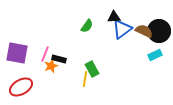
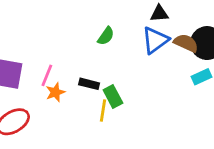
black triangle: (114, 17) -> (159, 14), moved
black rectangle: (59, 59) -> (89, 84), moved

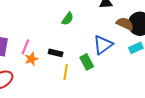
blue triangle: (155, 40) -> (103, 45), moved
green rectangle: (113, 96) -> (87, 62), moved

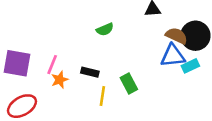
green semicircle: (68, 19) -> (105, 29), turned 32
blue triangle: (103, 45) -> (173, 56), moved, turned 30

